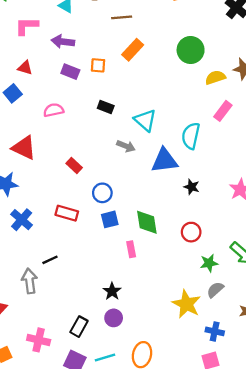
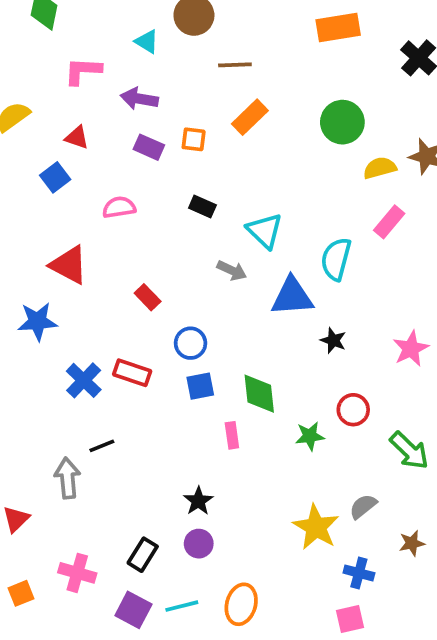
blue cross: (22, 220) -> (84, 380), moved
red circle: (191, 232) -> (353, 410), moved
green star: (209, 263) -> (310, 436), moved

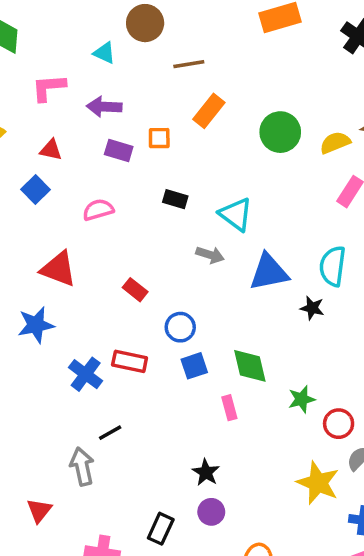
green circle: (342, 122) -> (280, 132), moved
cyan semicircle: (336, 259) -> (333, 266), moved
red circle: (353, 410) -> (339, 424), moved

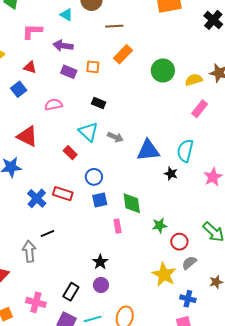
cyan triangle: (236, 214) -> (88, 132), moved

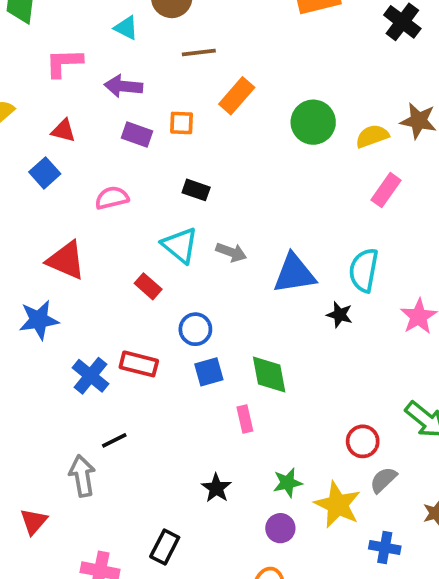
brown line: (114, 26) -> (199, 53), moved
green star: (160, 225) -> (288, 483), moved
purple circle: (101, 285) -> (280, 528), moved

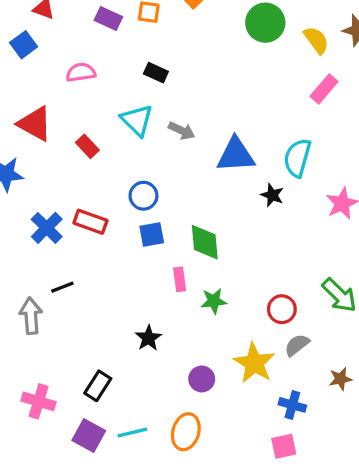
yellow semicircle: (372, 136) -> (316, 40), turned 68
red rectangle: (148, 286) -> (87, 146), moved
green star: (288, 483) -> (214, 301), moved

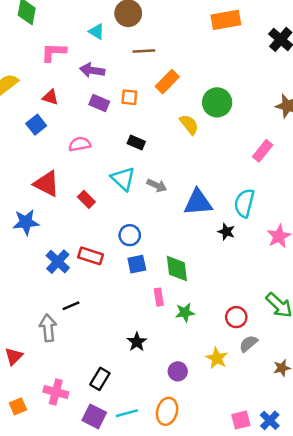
yellow semicircle: (316, 40) -> (189, 125), moved
yellow star: (254, 363) -> (217, 358), size x0.7
blue cross: (292, 405) -> (270, 420), moved, turned 30

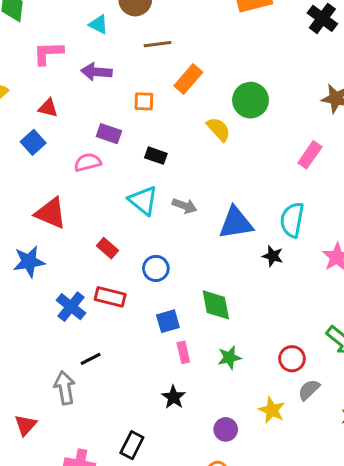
purple rectangle: (99, 103) -> (109, 134), moved
red rectangle: (86, 199) -> (108, 248), moved
blue square: (137, 264) -> (168, 321), moved
pink rectangle: (159, 297) -> (183, 352), moved

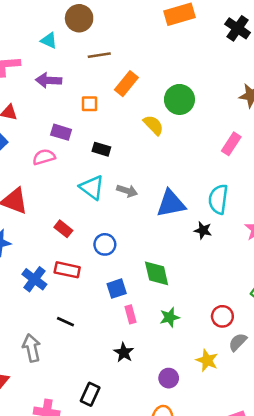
black line: (91, 359) -> (65, 322), moved, turned 54

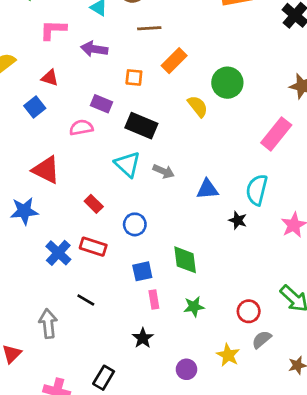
pink rectangle: (231, 144) -> (276, 134), size x1.4
black rectangle: (101, 149) -> (141, 126), size x1.6
blue triangle: (171, 204) -> (207, 189), size x0.7

